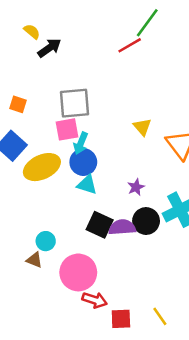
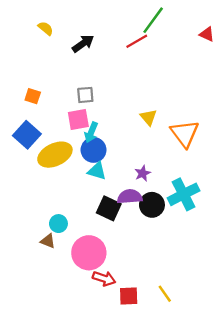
black arrow: (49, 48) -> (83, 44), moved
gray square: (75, 103) -> (85, 95), size x0.6
purple semicircle: (122, 227) -> (130, 197), moved

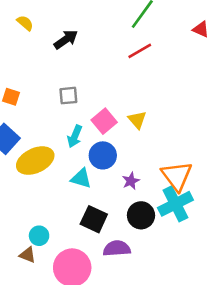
red line: (137, 41) -> (140, 51), moved
pink square: (78, 120) -> (104, 121), moved, turned -30
orange triangle: (185, 134) -> (177, 176), moved
blue circle: (94, 150) -> (103, 155), moved
purple semicircle: (130, 197) -> (117, 248), moved

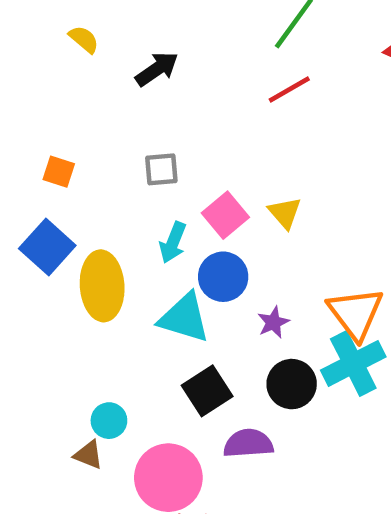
yellow ellipse: (35, 161) -> (102, 286), turned -69
cyan triangle: (81, 178) -> (184, 318), size x1.4
black square: (94, 219) -> (207, 391), turned 32

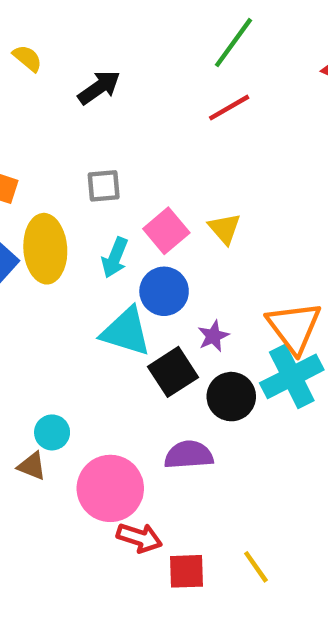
yellow ellipse: (102, 286) -> (45, 249), moved
black square: (207, 391) -> (173, 372), moved

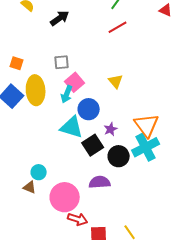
pink square: (166, 231) -> (75, 82), moved

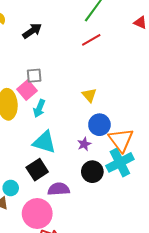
pink square: (75, 82) -> (27, 90), moved
blue circle: (89, 109) -> (99, 125), moved
black square: (93, 145) -> (37, 170), moved
purple semicircle: (100, 182) -> (59, 189), moved

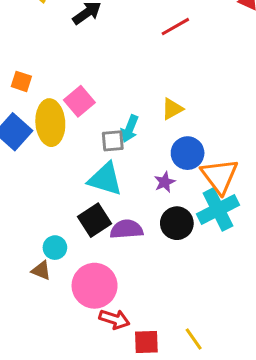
gray square: (34, 76) -> (113, 141), moved
yellow triangle: (89, 95) -> (172, 109), turned 42
cyan arrow: (39, 108) -> (130, 129), moved
purple semicircle: (59, 189) -> (127, 229), moved

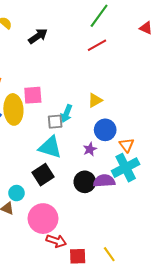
pink square: (79, 101) -> (33, 95), turned 36
orange triangle: (220, 176) -> (127, 145), size x0.6
black circle: (177, 223) -> (85, 182), moved
purple semicircle: (127, 229) -> (104, 181), moved

